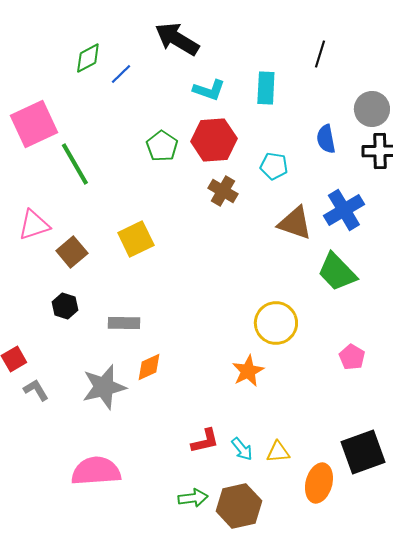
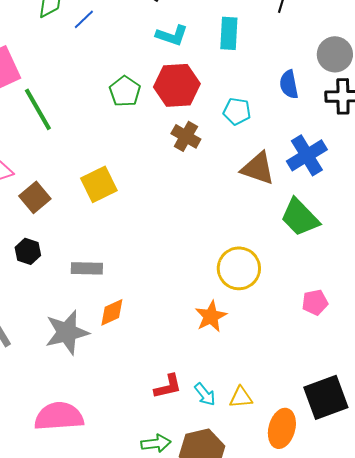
pink pentagon: (352, 357) -> (315, 302), turned 30

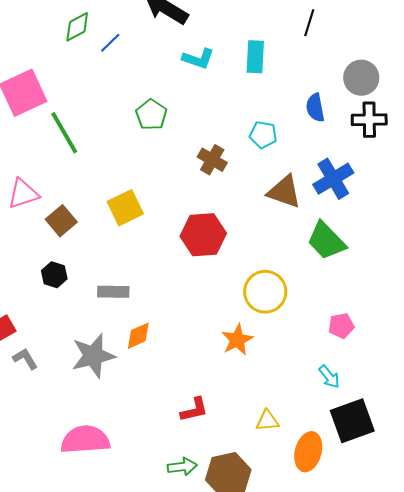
red hexagon: (177, 85) -> (203, 235), moved
cyan arrow: (205, 394) -> (329, 377), moved

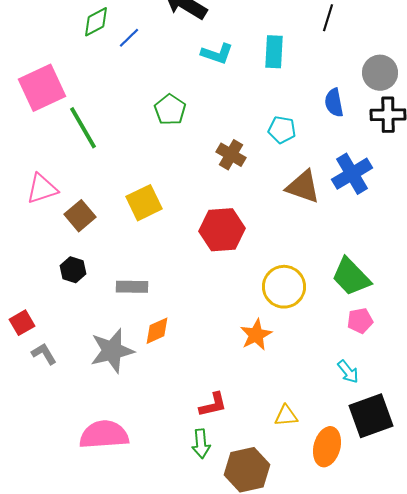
green trapezoid: (326, 241) -> (351, 277), moved
green arrow: (182, 467) -> (201, 444), moved, turned 92

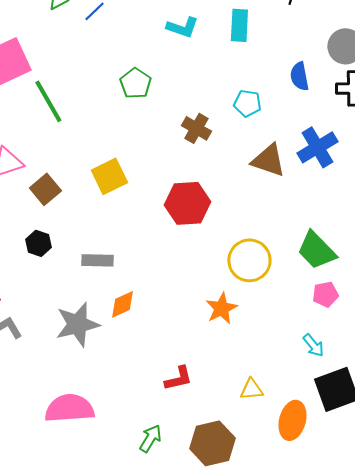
green arrow: (201, 444) -> (150, 438), moved, turned -144

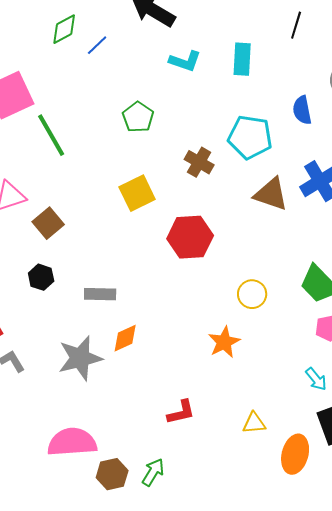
cyan pentagon: (247, 103) -> (250, 137), size x1.6
yellow square: (109, 176) -> (137, 193), moved
yellow circle: (249, 260) -> (252, 294), size x0.7
brown hexagon: (212, 443) -> (112, 474), moved, size x0.7

